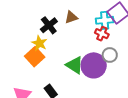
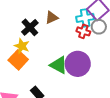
gray circle: (110, 55) -> (99, 27), moved

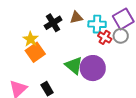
cyan cross: (85, 18) -> (97, 24), moved
yellow star: (22, 46) -> (31, 39), moved

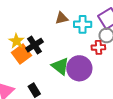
black cross: (53, 23) -> (34, 45), moved
red cross: (105, 37) -> (98, 47), moved, turned -32

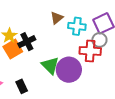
brown triangle: (62, 18) -> (57, 18), turned -32
red cross: (98, 47) -> (90, 51), size x1.5

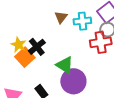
purple circle: (69, 70) -> (73, 81), moved

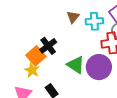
yellow star: (18, 45) -> (32, 70), moved
purple circle: (73, 81) -> (99, 67), moved

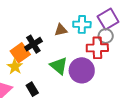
brown triangle: (73, 17) -> (61, 30), moved, turned 32

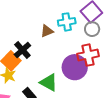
red cross: (97, 48) -> (88, 55), moved
green triangle: (59, 66) -> (49, 82), moved

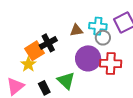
gray circle: (92, 29) -> (103, 38), moved
purple circle: (75, 67) -> (88, 58), moved

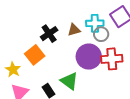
black cross: (48, 43) -> (49, 34), moved
yellow star: (28, 64) -> (13, 69), moved

